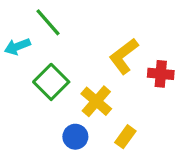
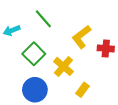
green line: (48, 22) -> (43, 19), moved
blue circle: (75, 137) -> (35, 90), moved, size x1.5

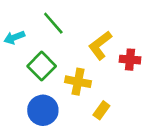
yellow cross: (63, 66) -> (78, 82), turned -30

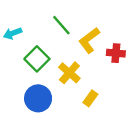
green line: (53, 23) -> (61, 25), moved
yellow cross: (78, 82) -> (69, 73), turned 30

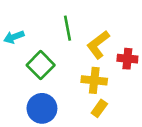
green line: (61, 25) -> (67, 28), turned 30
yellow cross: (69, 73) -> (94, 80), moved, turned -35

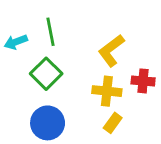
green line: (67, 28) -> (50, 32), moved
red cross: (127, 59) -> (143, 81), moved

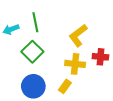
yellow rectangle: (113, 123) -> (65, 86), moved

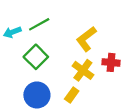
green line: (35, 22) -> (39, 24), turned 72
yellow cross: (75, 64) -> (83, 70), turned 30

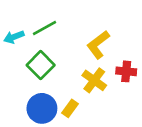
yellow rectangle: (72, 95) -> (70, 108), moved

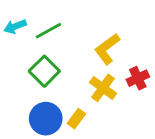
cyan arrow: (14, 37) -> (15, 27), moved
red cross: (126, 71) -> (138, 78), turned -30

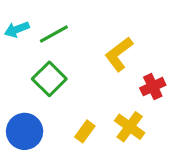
yellow cross: (103, 88) -> (130, 127), moved
blue circle: (46, 119) -> (25, 131), moved

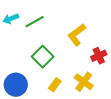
green square: (49, 79) -> (43, 57), moved

